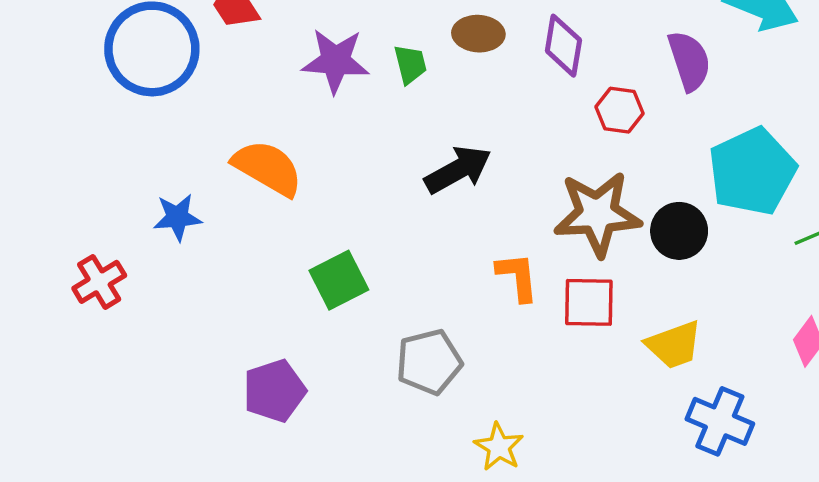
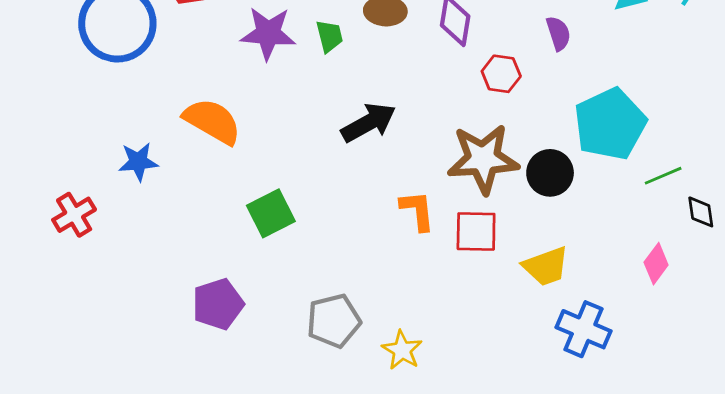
purple semicircle: (689, 61) -> (558, 33), size x0.7
gray pentagon: (429, 362) -> (334, 321), moved

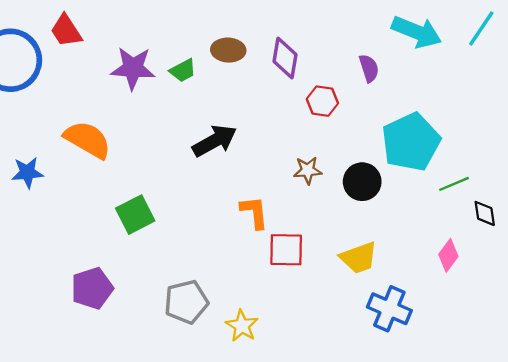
green trapezoid: (330, 36) -> (183, 70), turned 76
brown star: (483, 159) -> (308, 170), size x0.5
red square: (476, 231) -> (286, 250), moved

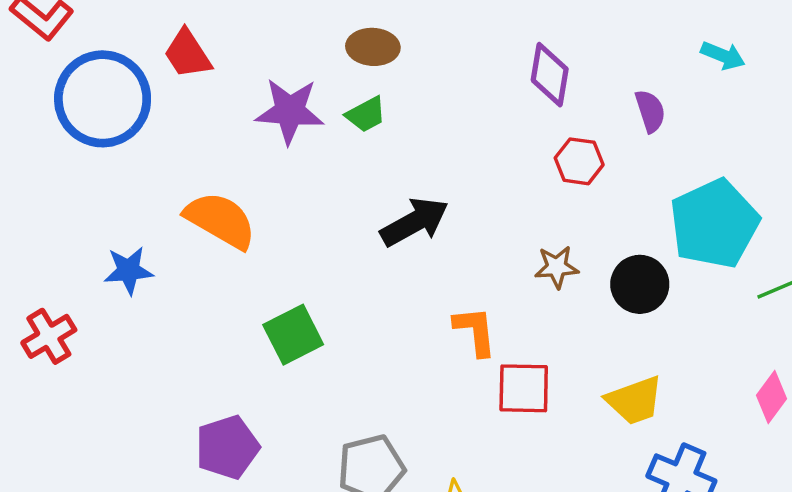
cyan arrow: (417, 32) -> (723, 56), size x0.6
brown ellipse: (228, 50) -> (373, 47), moved
purple diamond: (285, 58) -> (550, 75), moved

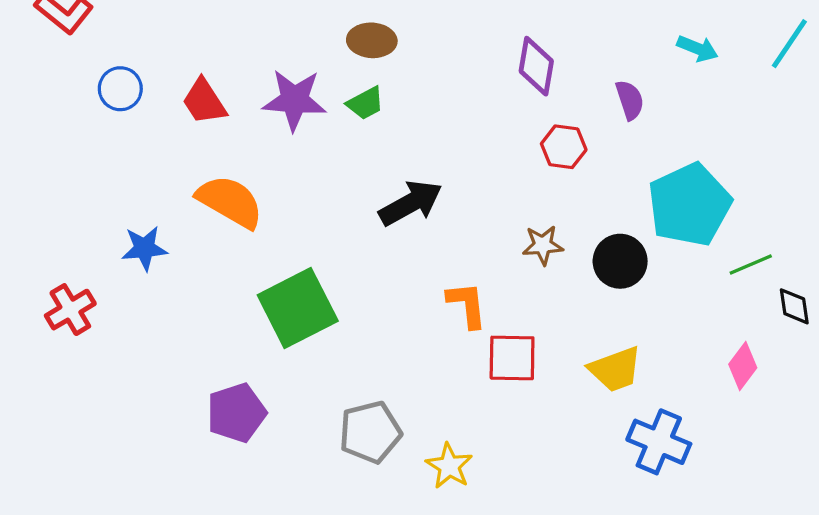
red trapezoid: (187, 54) -> (204, 102), moved
blue circle: (103, 99) -> (120, 89), size x0.5
green square: (293, 335) -> (298, 308), size x1.4

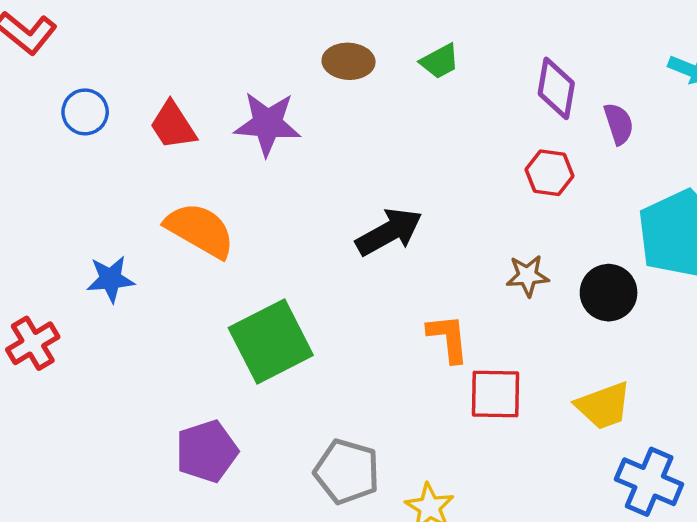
purple diamond: (536, 66) -> (556, 88), moved
green trapezoid: (365, 103) -> (440, 61), moved
gray pentagon: (370, 432) -> (347, 472), turned 30

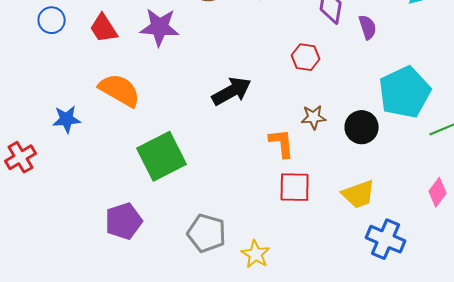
red hexagon: (549, 173) -> (306, 57), moved
orange L-shape: (448, 338) -> (282, 143), moved

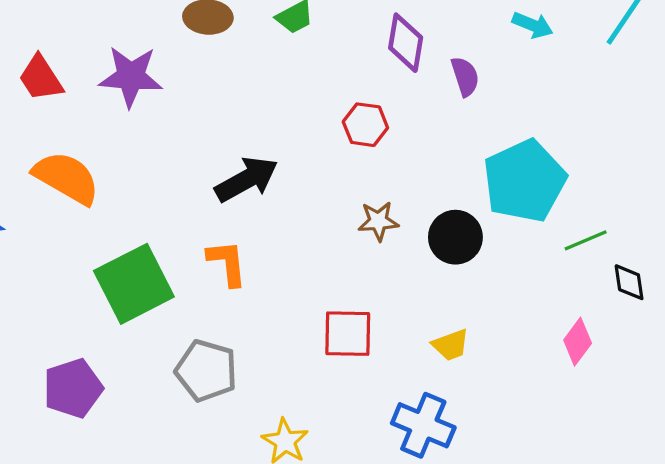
orange L-shape: (282, 143) -> (227, 263), moved
yellow trapezoid: (359, 194) -> (451, 345), size x0.7
gray pentagon: (207, 233) -> (206, 371), moved
blue cross: (386, 239) -> (423, 425), moved

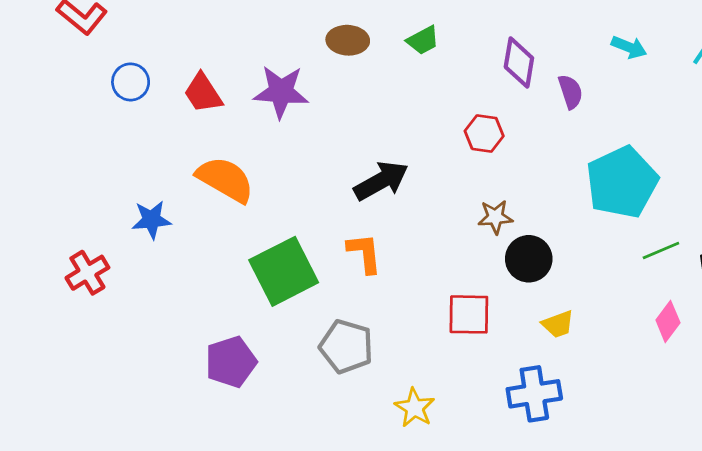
black circle: (455, 237) -> (529, 259), moved
green line: (586, 240) -> (661, 250), moved
blue cross: (423, 425) -> (534, 394), turned -32

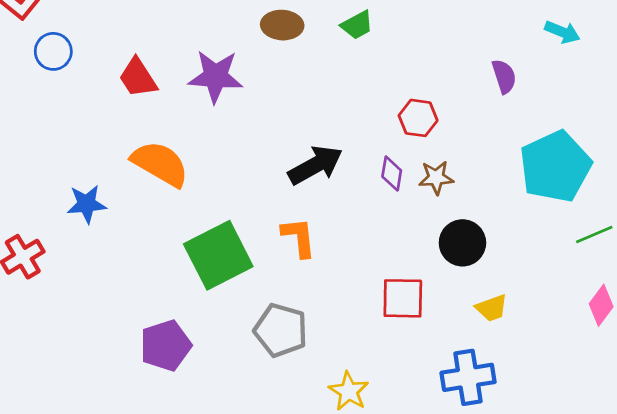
purple diamond: (519, 62) -> (392, 173), moved, size x0.7
blue circle: (131, 82) -> (53, 51), moved
brown star: (495, 217) -> (436, 178), moved

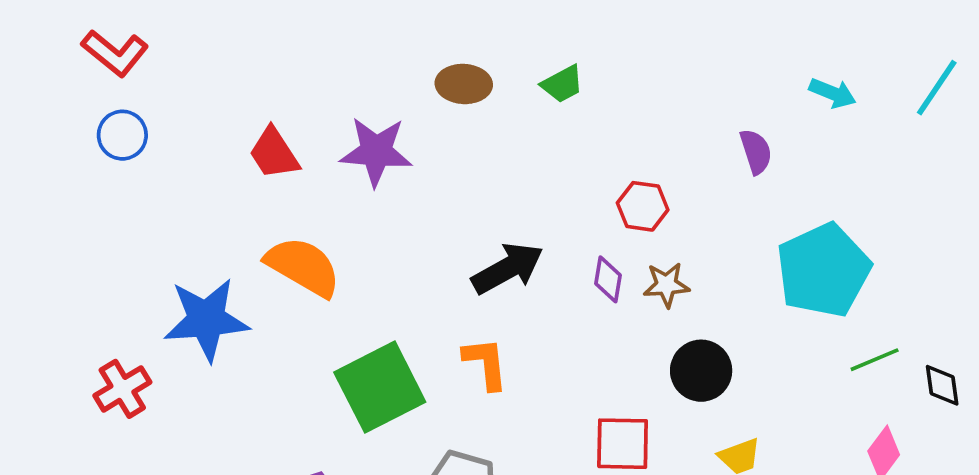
blue circle: (53, 51) -> (122, 135), moved
blue star: (87, 204) -> (206, 320), size x1.6

